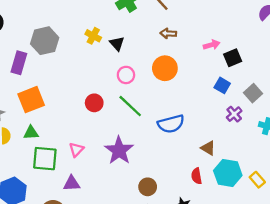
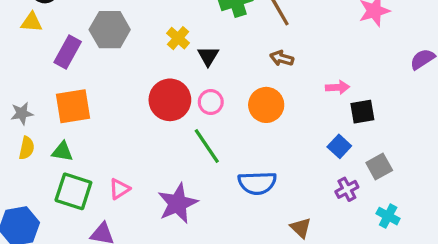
red circle: (94, 103) -> (170, 100), moved, size x1.6

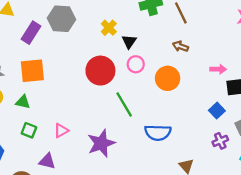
pink circle: (211, 102) -> (136, 64), moved
green square: (73, 191) -> (29, 130), size x0.6

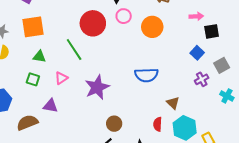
green triangle: (23, 102) -> (39, 57), moved
green line: (124, 104) -> (74, 50), moved

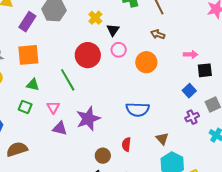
pink triangle: (61, 78) -> (53, 107), turned -32
purple triangle: (51, 106) -> (60, 128), moved
red semicircle: (158, 124) -> (126, 144), moved

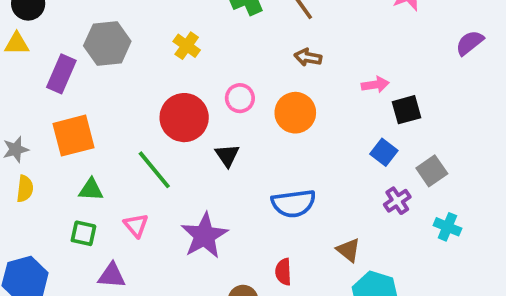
black triangle: (113, 30) -> (227, 155), moved
purple triangle: (60, 128) -> (112, 275), moved

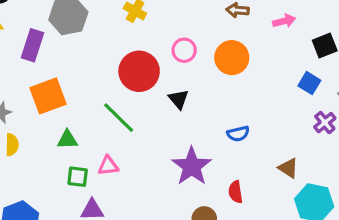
pink arrow: (375, 85) -> (284, 21), moved
blue semicircle: (294, 203) -> (238, 134), size x0.6
pink triangle: (136, 225) -> (108, 166), turned -50
green square: (83, 233) -> (78, 177), moved
purple star: (204, 236) -> (192, 166), moved

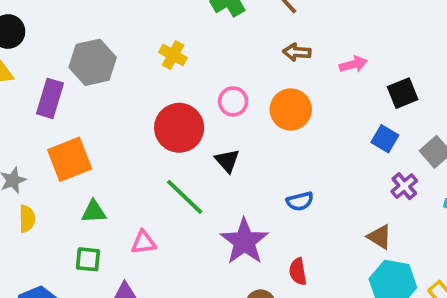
green line: (119, 118) -> (185, 197), moved
brown triangle: (288, 168) -> (380, 237), moved
green square: (78, 177) -> (88, 259), moved

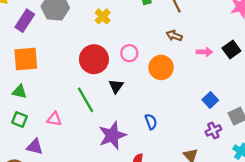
black square: (403, 93) -> (231, 50), moved, turned -30
blue semicircle: (300, 201) -> (151, 122), turned -112
green triangle: (94, 212) -> (20, 92), moved

